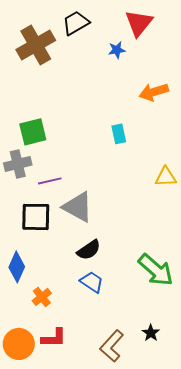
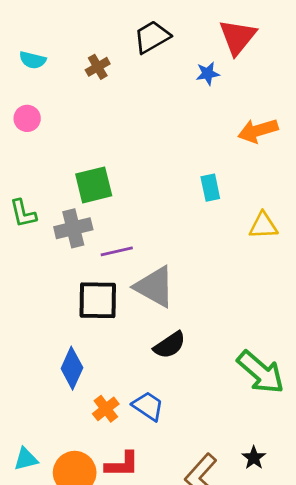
brown cross: (36, 45) -> (98, 67), size x0.5
yellow triangle: (166, 177) -> (263, 226), moved
blue trapezoid: (92, 282) -> (148, 406), moved

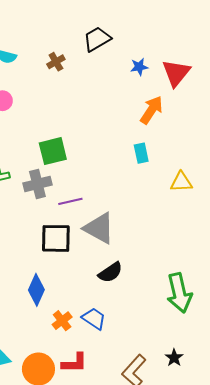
red triangle: (238, 37) -> (176, 73), moved
orange arrow: (258, 131) -> (152, 110), moved, turned 140
green arrow: (261, 372) -> (179, 293), turned 36

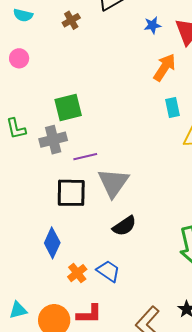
cyan rectangle: (141, 153) -> (173, 108), moved
gray triangle: (99, 228) -> (113, 183), turned 36

